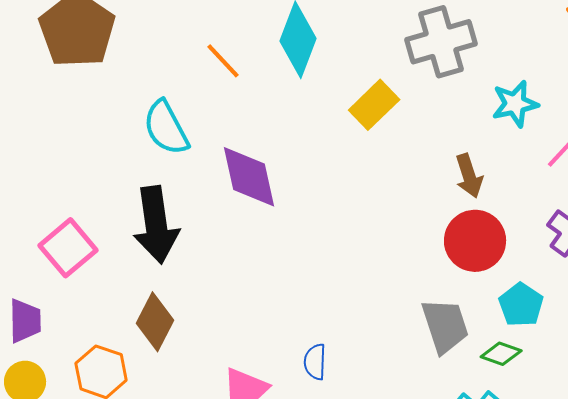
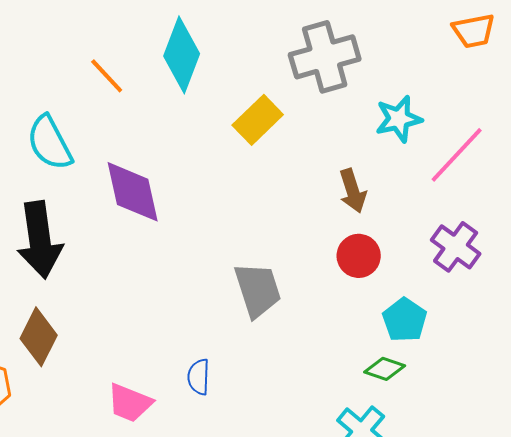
red circle: (475, 241) -> (359, 256), size x0.7
gray trapezoid: (445, 326) -> (258, 290), moved

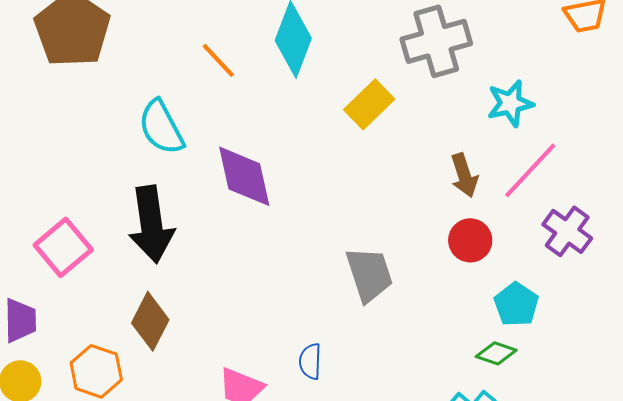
pink line: (457, 155) -> (530, 170), moved

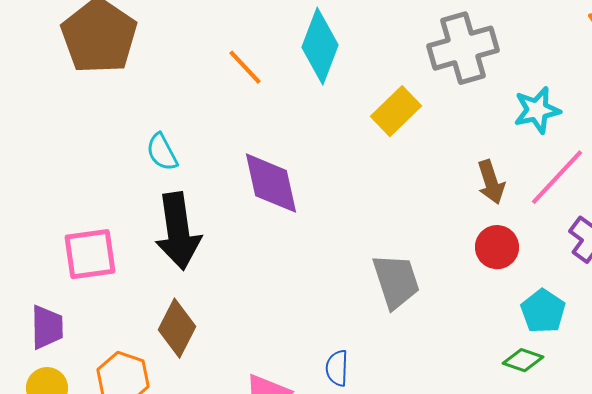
cyan semicircle: (161, 127) -> (162, 152), moved, size x0.7
pink square: (63, 247) -> (90, 254), turned 32

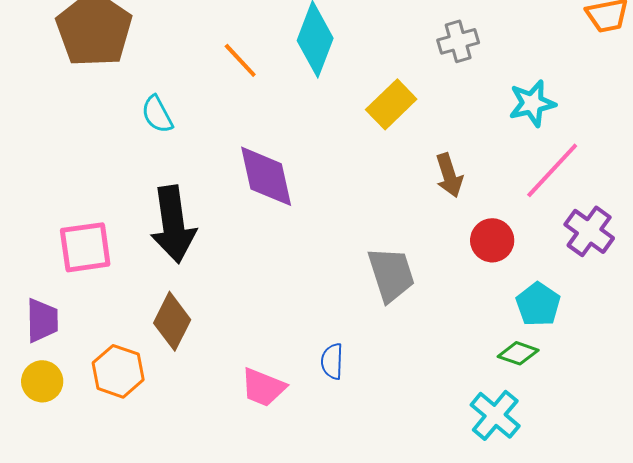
gray cross: (463, 48) -> (458, 41), size x0.6
cyan semicircle: (162, 152) -> (157, 114), moved
brown arrow: (491, 182) -> (449, 175), moved

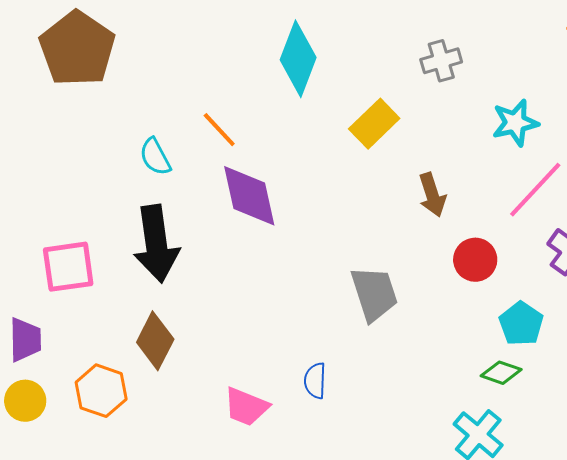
orange line: (240, 60) -> (219, 130), moved
cyan semicircle: (157, 114) -> (155, 157), moved

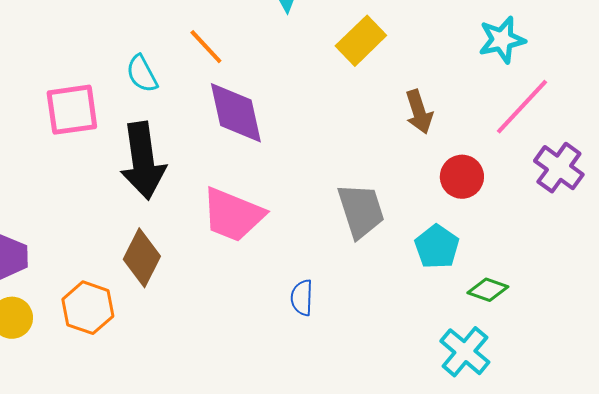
pink square: (68, 267) -> (72, 110), moved
cyan pentagon: (521, 324) -> (437, 247), moved
pink trapezoid: (246, 407) -> (233, 215), moved, size x1.4

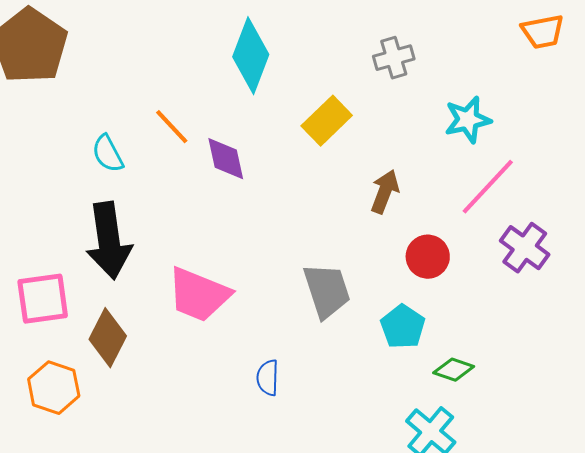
pink square: (72, 110) -> (43, 299), moved
brown arrow: (419, 112) -> (385, 192), turned -141
purple diamond: (236, 113) -> (226, 159), moved, size x0.7

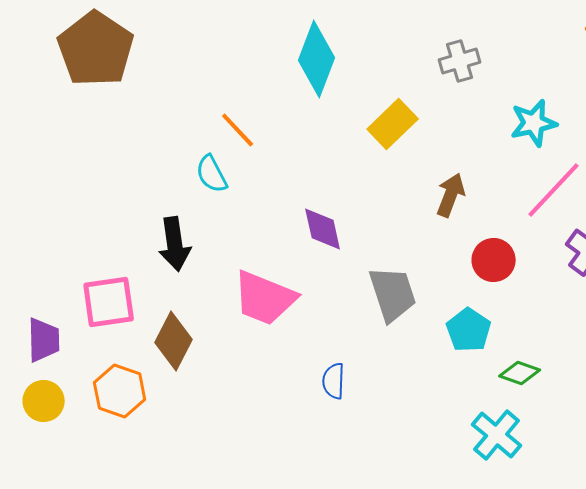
cyan semicircle: (108, 154) -> (212, 174), moved
purple diamond: (226, 159) -> (323, 229), moved
black arrow: (109, 241) -> (175, 244), size x0.7

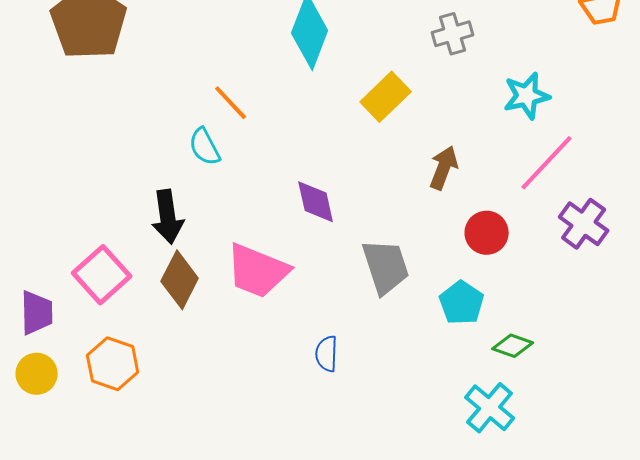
pink square: (109, 302) -> (102, 275), turned -34
brown diamond: (174, 341) -> (180, 280), moved

